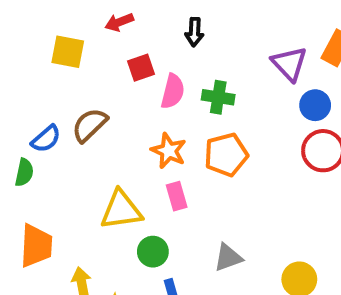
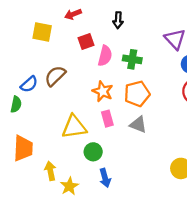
gray triangle: (228, 258) -> (138, 125), moved, turned 42

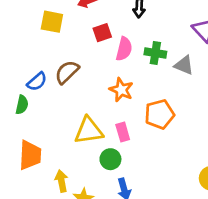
orange pentagon: (137, 94) -> (159, 114), moved
pink rectangle: (107, 119) -> (123, 132), moved
gray triangle: (138, 125) -> (184, 65), moved

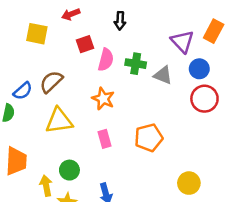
orange pentagon: (159, 114) -> (149, 138), moved
yellow triangle: (89, 131) -> (59, 121), moved
green circle: (110, 159) -> (69, 170), moved

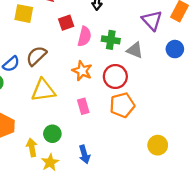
blue circle: (199, 69) -> (175, 49), moved
red circle: (204, 99) -> (115, 77), moved

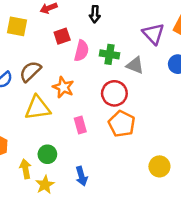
orange star: (82, 71) -> (63, 87), moved
orange pentagon: (122, 105) -> (122, 124), turned -30

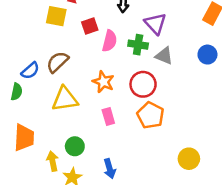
yellow square: (17, 26) -> (56, 16), moved
purple triangle: (153, 34) -> (155, 24), moved
orange star: (63, 87) -> (103, 82), moved

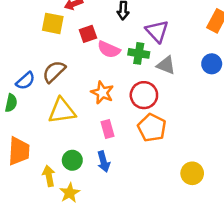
pink semicircle: (110, 41) -> (109, 50), turned 100
blue arrow: (110, 169) -> (104, 162), moved

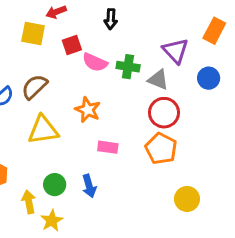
purple triangle: (157, 31) -> (175, 51), moved
red circle: (144, 95) -> (164, 113), moved
orange pentagon: (152, 128) -> (161, 149), moved
pink rectangle: (107, 129) -> (108, 147), moved, turned -66

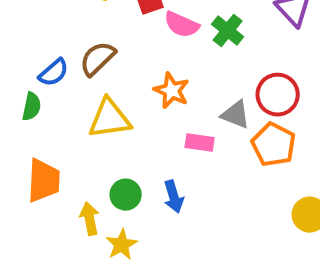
green cross: (128, 67) -> (228, 31), turned 30
gray triangle: (158, 80) -> (236, 115), moved

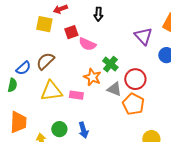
green cross: (228, 31) -> (110, 64), moved
orange star: (172, 91) -> (92, 77), moved
pink rectangle: (200, 143) -> (76, 95), moved

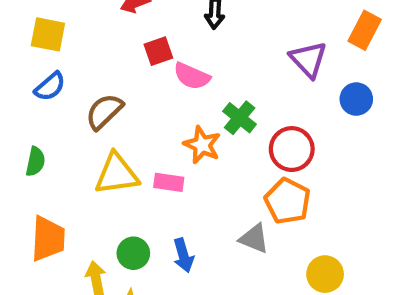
yellow square: (44, 24) -> (48, 34), moved
blue semicircle: (23, 68) -> (50, 87), moved
gray triangle: (114, 89) -> (254, 239), moved

